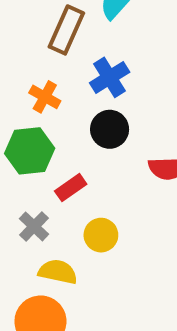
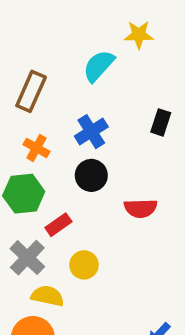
brown rectangle: (66, 30) -> (31, 91), moved
gray cross: (34, 226) -> (27, 258), size x1.4

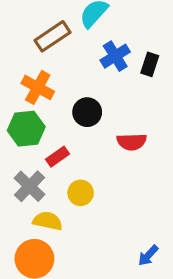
brown rectangle: (31, 91) -> (53, 36), moved, turned 32
blue cross: (91, 132) -> (115, 56), moved
orange cross: (36, 148) -> (38, 87), size x1.4

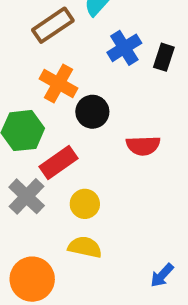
orange cross: (38, 87) -> (59, 84), moved
red rectangle: (58, 157) -> (59, 163), size x1.4
yellow semicircle: (48, 221) -> (85, 247), moved

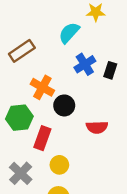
brown rectangle: (53, 25) -> (22, 51), moved
red rectangle: (59, 163) -> (42, 138), turned -35
gray cross: (27, 196) -> (21, 173), moved

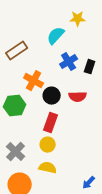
red semicircle: (97, 127) -> (78, 97), moved
red rectangle: (42, 138) -> (51, 123), moved

